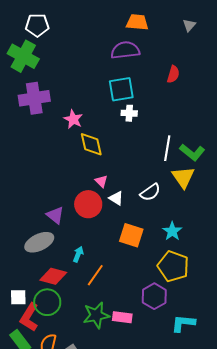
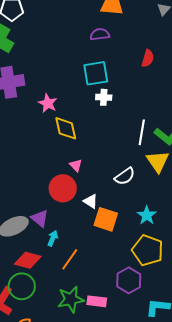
purple semicircle: (125, 50) -> (100, 34), size x0.7
white triangle: (116, 198) -> (91, 201), moved
purple triangle: (55, 215) -> (40, 218), moved

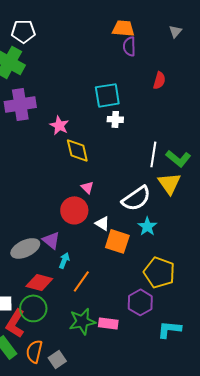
purple semicircle: (100, 34) -> (129, 46), moved, turned -84
white semicircle: (125, 176) -> (136, 198), size x1.4
cyan star: (147, 215) -> (147, 226), moved

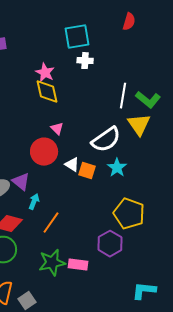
pink star: (59, 125) -> (45, 73), moved
orange square: (117, 241) -> (87, 171), moved, size x0.7
cyan L-shape: (169, 329) -> (144, 291), moved

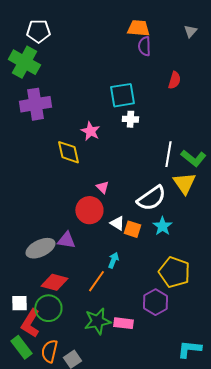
yellow diamond: (47, 92) -> (68, 152), moved
purple triangle: (21, 182) -> (66, 240), turned -30
cyan arrow: (34, 202) -> (113, 260), moved

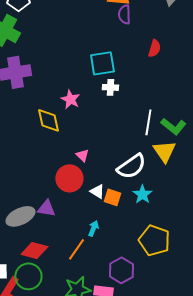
purple hexagon: (155, 302) -> (121, 270), moved

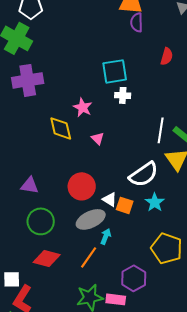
pink triangle: (82, 155) -> (98, 138), moved
purple triangle: (46, 208) -> (30, 185), moved
gray ellipse: (20, 216) -> (91, 219), moved
green circle: (28, 276) -> (41, 221), moved

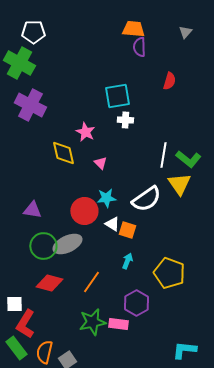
purple cross: (28, 80) -> (30, 105), turned 36
cyan star: (155, 202) -> (106, 198), moved, turned 30
gray ellipse: (91, 219) -> (67, 244), moved
cyan arrow: (106, 236) -> (127, 261), moved

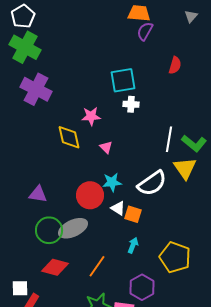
white pentagon: (33, 32) -> (23, 16), moved, turned -30
purple semicircle: (139, 47) -> (145, 31), turned 30
pink star: (85, 132) -> (91, 116), turned -30

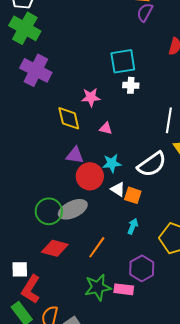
pink triangle: (106, 147) -> (106, 128), turned -32
purple triangle: (38, 194) -> (75, 155), moved

